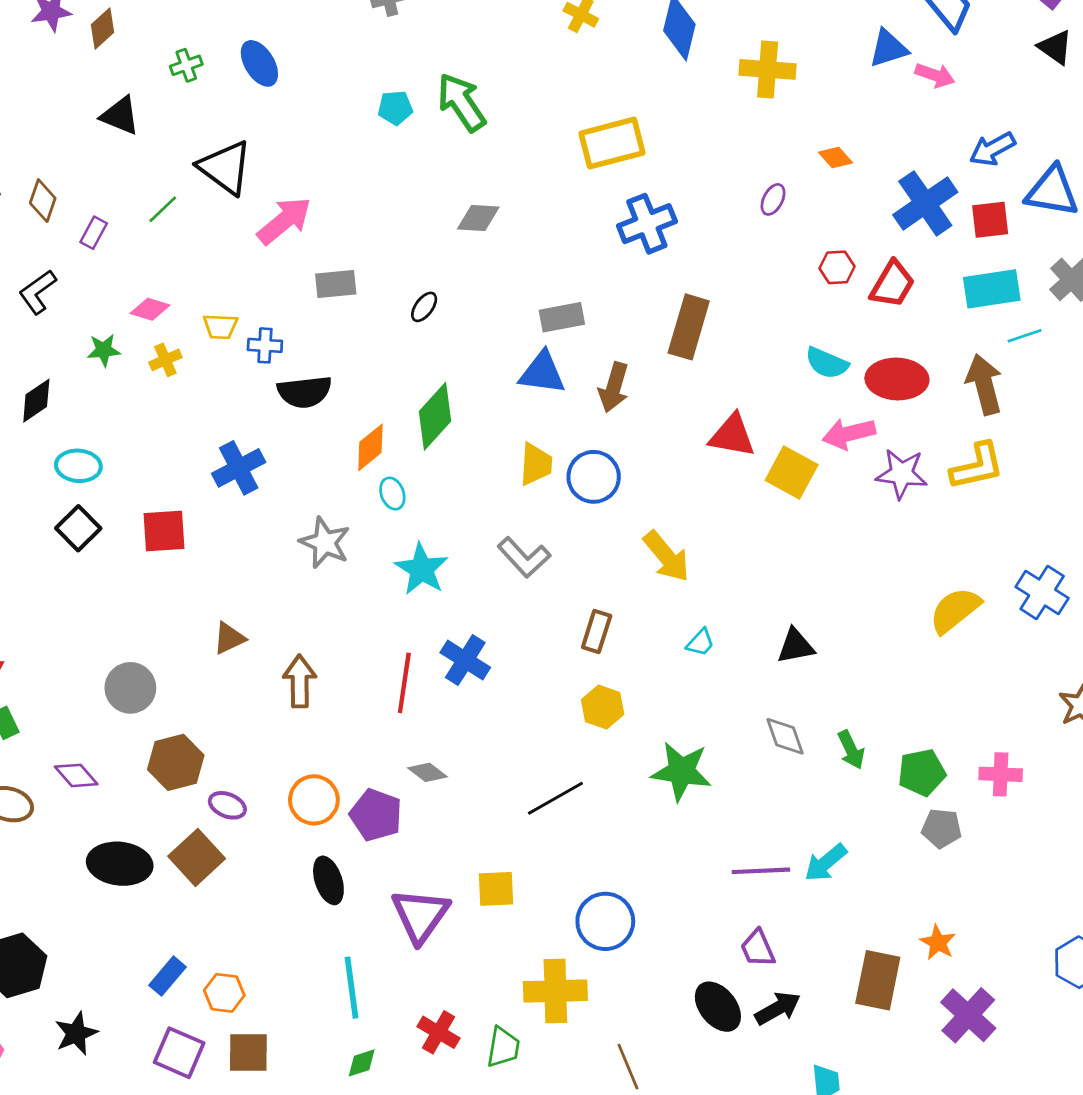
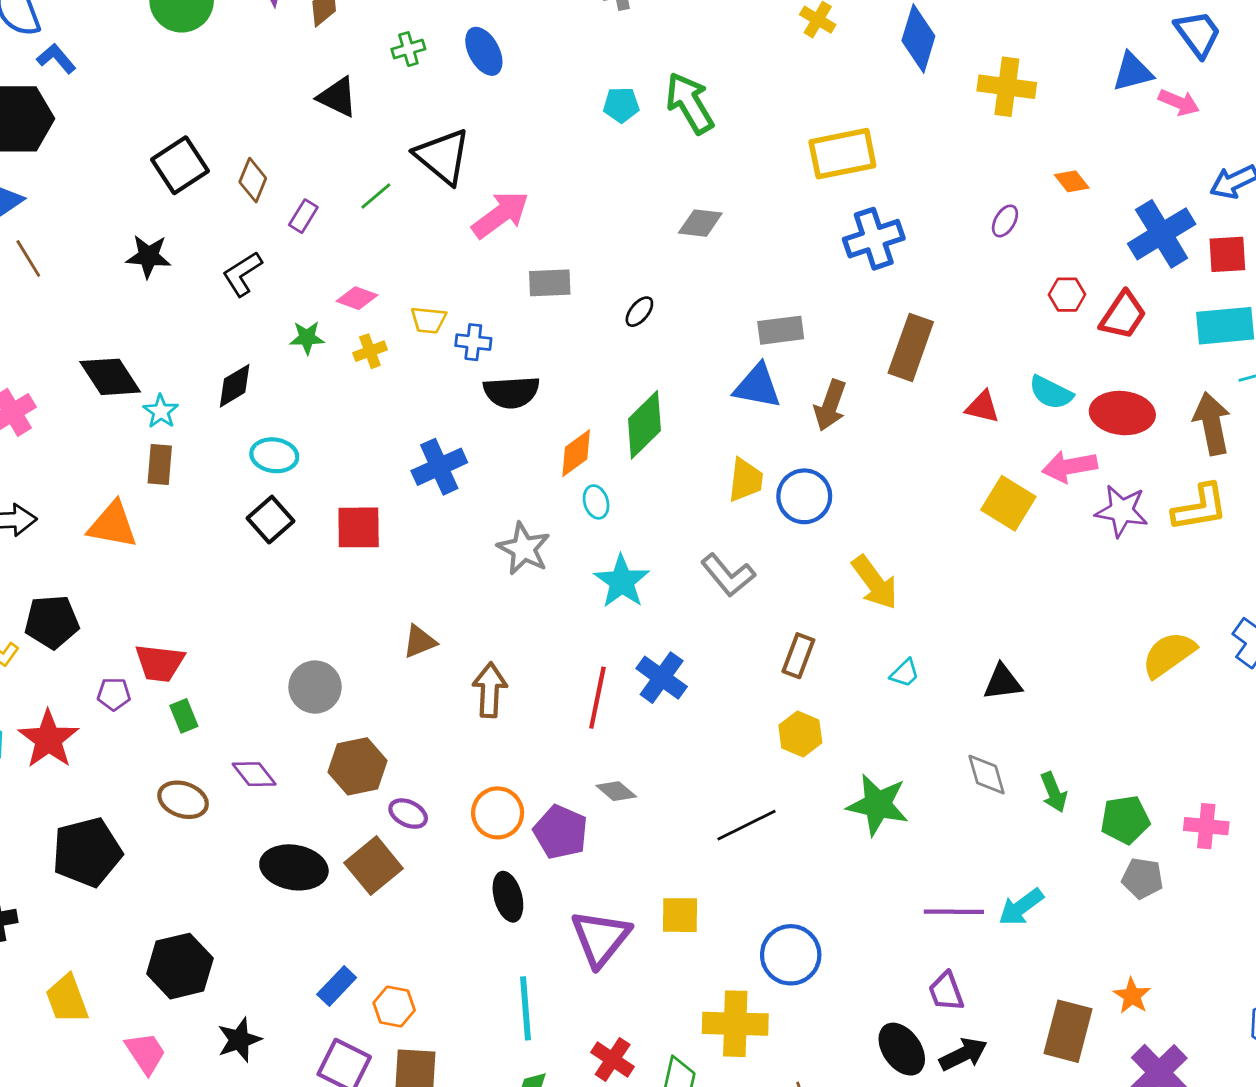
red triangle: (732, 436) -> (983, 407), moved, size x0.7

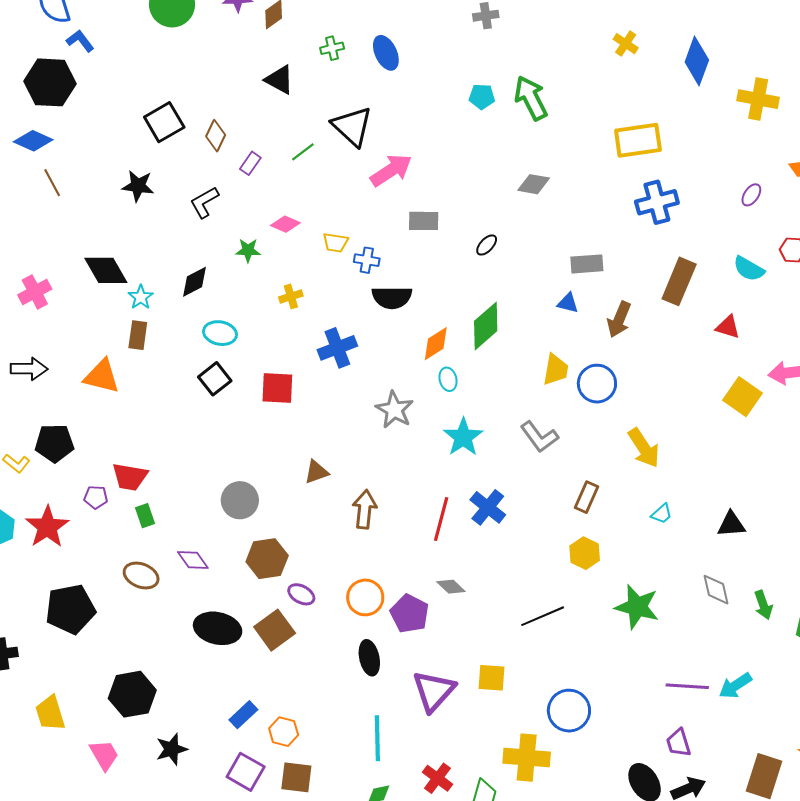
yellow cross: (370, 351) -> (291, 296), moved
blue triangle: (757, 386) -> (568, 303), size x0.6
cyan semicircle: (1051, 393) -> (749, 269), moved

